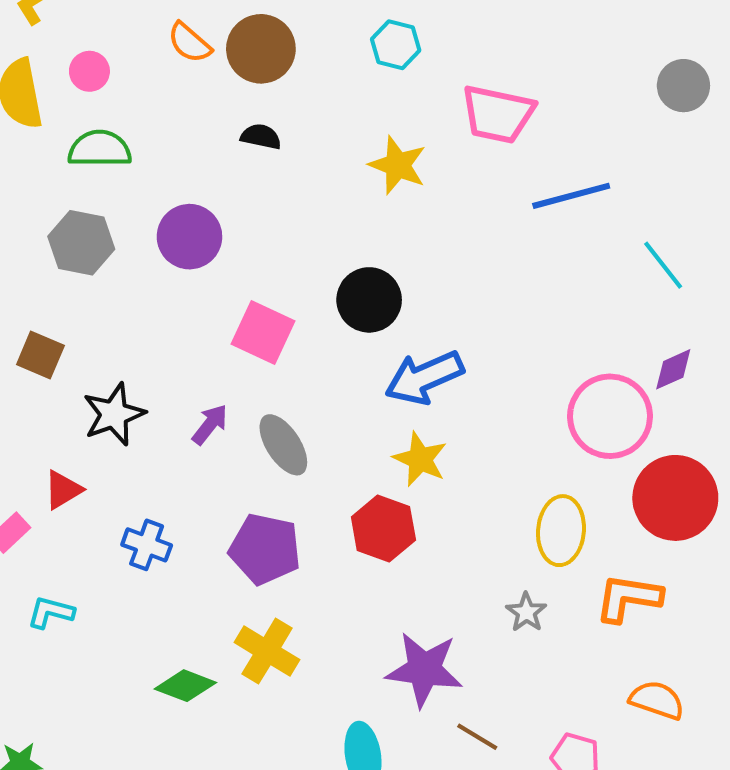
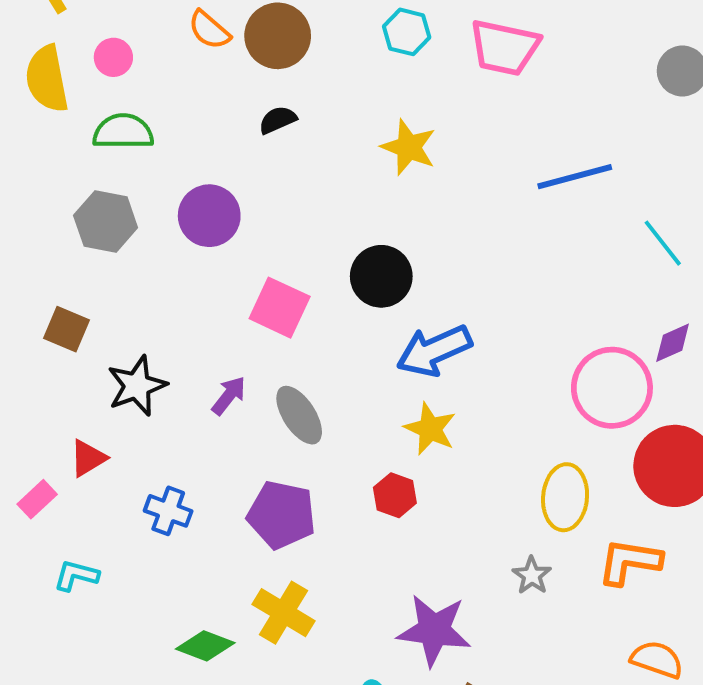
pink trapezoid: (498, 114) -> (504, 48), moved
black semicircle: (261, 137) -> (278, 120), turned -36
red hexagon: (383, 529) -> (395, 495), size x0.7

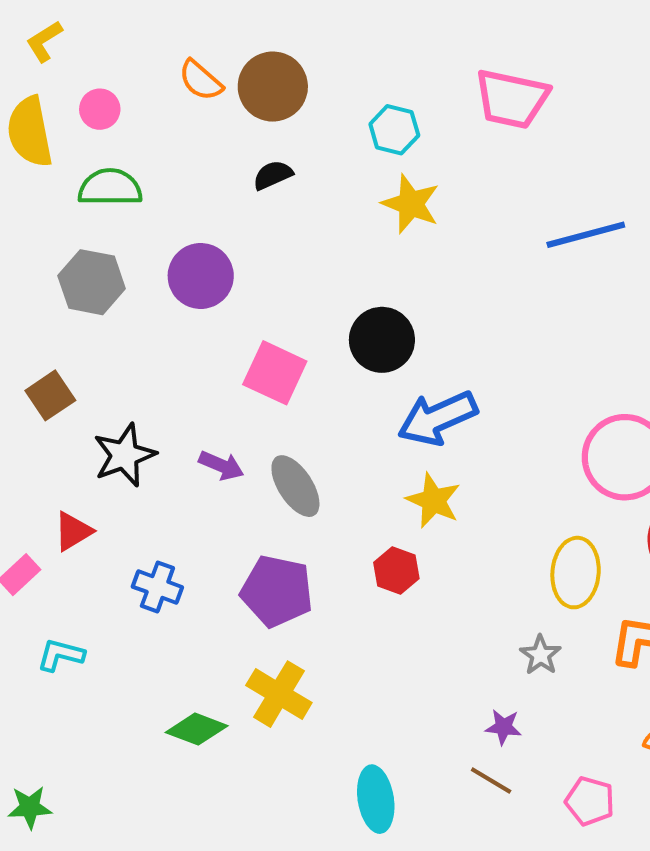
cyan hexagon: (407, 32) -> (394, 130), moved
brown square: (66, 329) -> (50, 395), turned 33
purple arrow: (229, 396) -> (221, 465), turned 75
purple star: (434, 630) -> (503, 727), moved, size x0.5

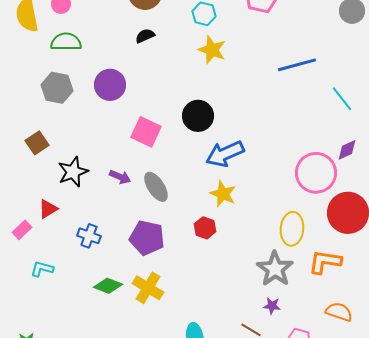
gray star: (541, 655) -> (275, 269), size x1.8
purple star: (503, 727) -> (272, 306), moved
green diamond: (197, 729) -> (108, 286), moved

